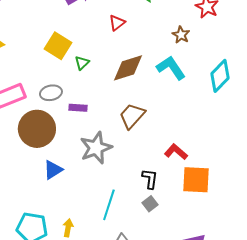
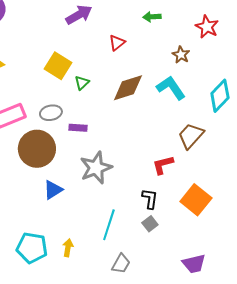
brown trapezoid: (132, 116) -> (191, 136), moved
red L-shape: (176, 152) -> (163, 165), moved, turned -55
orange square: (196, 180) -> (196, 200), turned 36

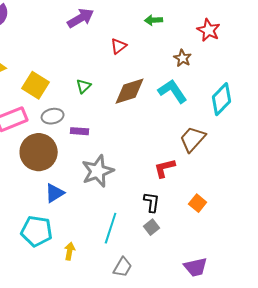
yellow square: (58, 66) -> (36, 85), moved
orange square: (196, 200) -> (198, 203), size x0.6
cyan pentagon: (32, 248) -> (37, 231), moved

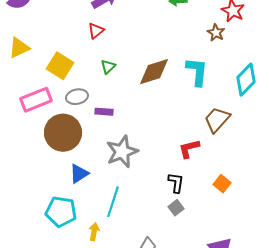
red triangle: (119, 46) -> (96, 31), moved
brown star: (183, 58) -> (216, 33), moved
cyan L-shape: (173, 91) -> (197, 72), turned 40
cyan line: (111, 228) -> (113, 202), moved

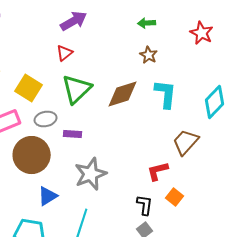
brown star: (216, 33) -> (149, 55), moved
green triangle: (108, 67) -> (77, 89), size x2.0
orange square: (222, 184) -> (175, 197), moved

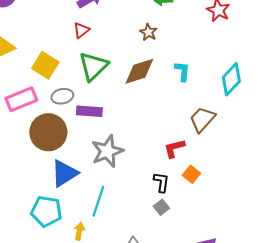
brown star: (149, 55) -> (148, 32), moved
cyan L-shape: (166, 94) -> (182, 71), size x0.7
purple rectangle: (73, 134) -> (89, 111), size x1.4
blue triangle: (48, 196) -> (64, 173), size x1.4

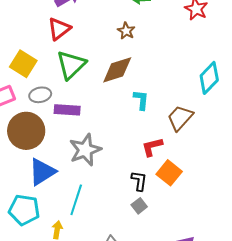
red triangle: (81, 30) -> (59, 29), size x1.4
cyan L-shape: (182, 71) -> (141, 100), moved
orange square: (191, 174) -> (169, 173), size x1.4

